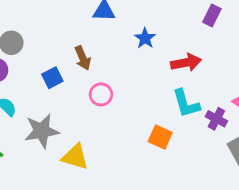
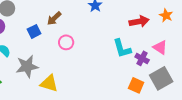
brown arrow: (83, 58) -> (54, 18), turned 70
red arrow: (186, 63) -> (139, 21), moved
orange square: (160, 137) -> (136, 85), moved

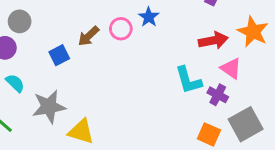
orange star: (166, 15) -> (253, 32), size x1.5
pink circle: (66, 42) -> (121, 29), moved
pink triangle: (160, 47) -> (231, 68), moved

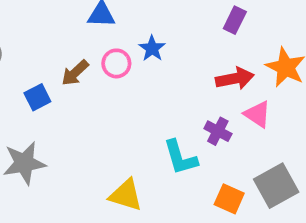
cyan L-shape: (188, 80) -> (180, 157), moved
purple cross: (218, 95) -> (218, 131), moved
yellow triangle: (81, 132) -> (126, 195), moved

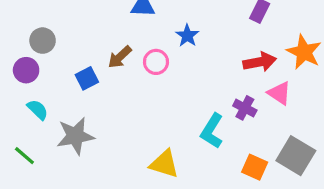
pink circle: (116, 63) -> (156, 62), moved
cyan L-shape: (180, 157) -> (212, 131), turned 48
gray square: (276, 186) -> (296, 156), turned -30

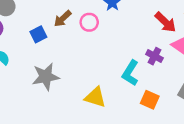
red arrow: (260, 62) -> (165, 22), turned 55
gray star: (75, 136) -> (46, 77), moved
orange square: (255, 167) -> (150, 100), moved

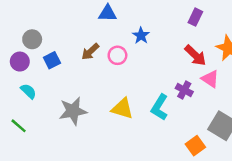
blue square: (38, 34) -> (52, 60), moved
yellow triangle: (95, 97) -> (122, 109), moved
orange square: (150, 100) -> (195, 146), moved, turned 30

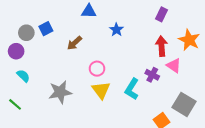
pink circle: (117, 55) -> (97, 69), moved
red arrow: (195, 55) -> (161, 46), turned -138
blue square: (52, 60) -> (46, 29), moved
yellow triangle: (122, 109) -> (101, 90), turned 36

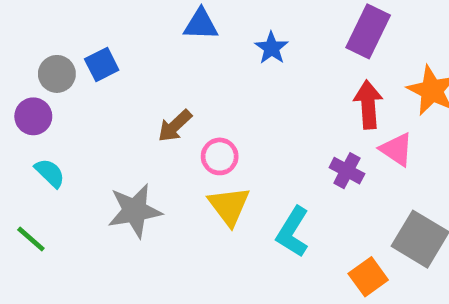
purple rectangle: (161, 14) -> (368, 31), size x1.5
blue star: (116, 30) -> (272, 48), moved
brown arrow: (74, 43) -> (175, 126), moved
cyan L-shape: (132, 89) -> (293, 232), moved

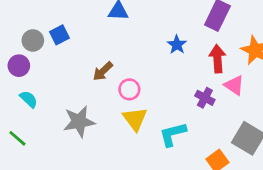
blue star: (272, 48) -> (177, 45), moved
cyan L-shape: (293, 232) -> (173, 134), turned 44

